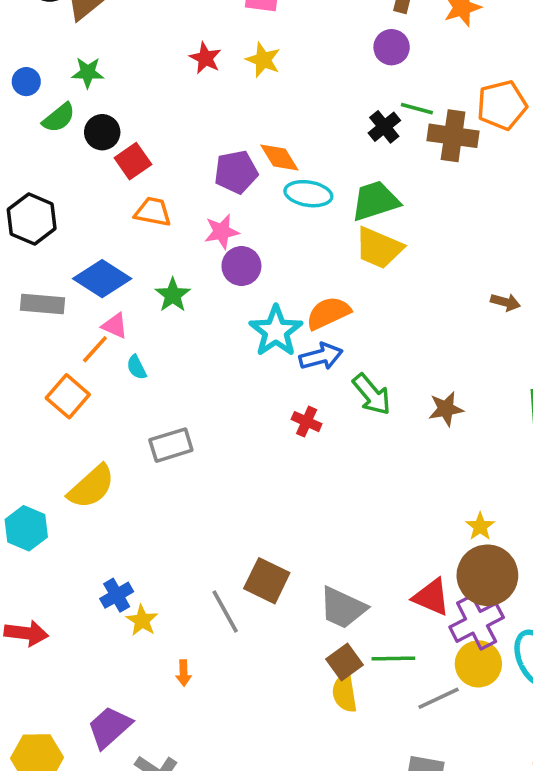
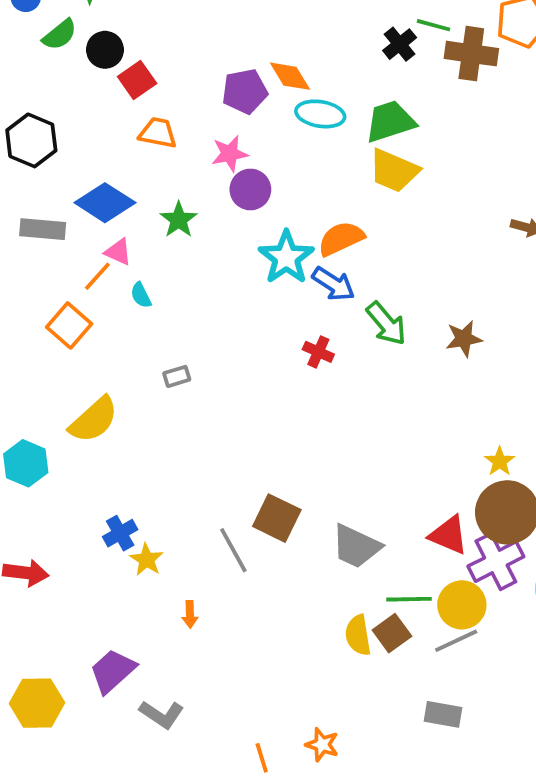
blue arrow: (321, 356) -> (333, 284), turned 48
gray rectangle: (171, 445) -> (177, 376), size x0.6
brown square: (345, 662) -> (392, 633), moved
yellow circle: (478, 664) -> (462, 605), moved

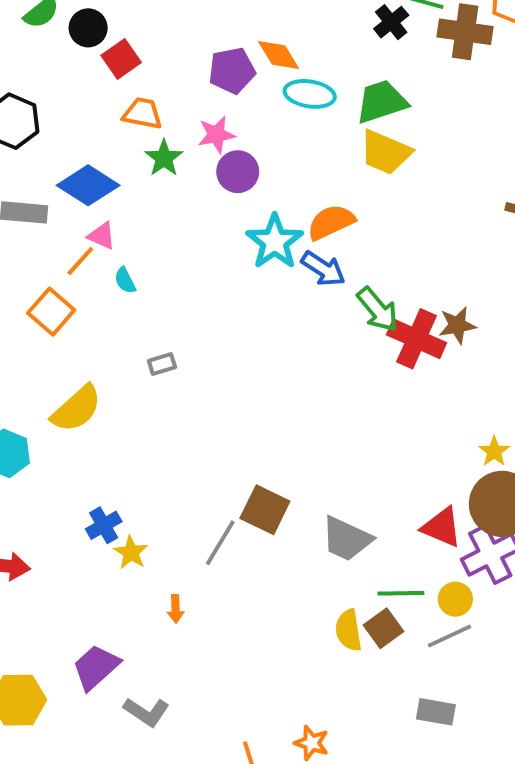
green star: (179, 220) -> (164, 158), moved
red cross: (318, 352) -> (416, 339), moved, size x1.8
gray line: (233, 550) -> (220, 543), turned 60
yellow circle: (462, 605) -> (455, 599), size x0.7

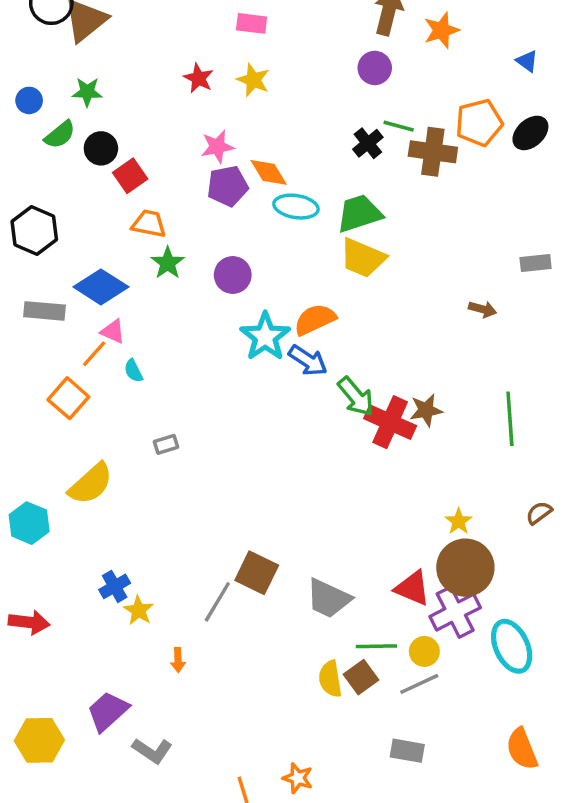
pink star: (216, 135) -> (217, 147), moved

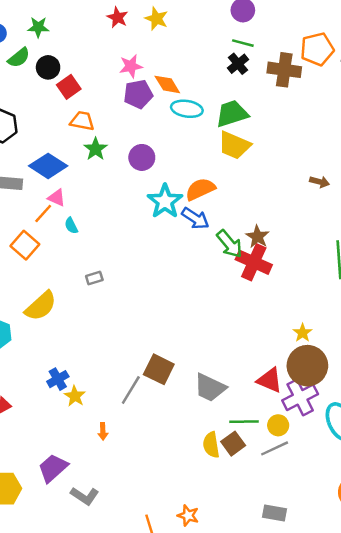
green line: (399, 126) -> (243, 43), moved
brown star: (426, 410) -> (257, 237), moved, turned -30
gray rectangle: (407, 751) -> (275, 513), moved

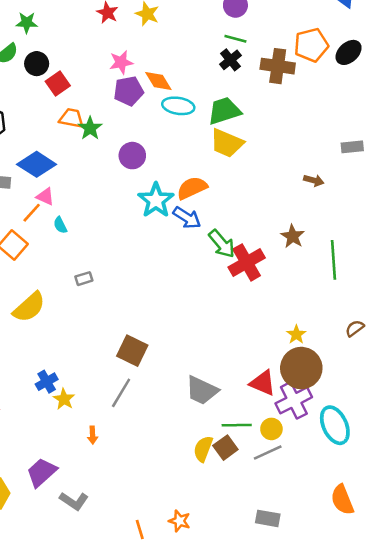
green star: (96, 149) -> (90, 128), moved
brown star: (257, 237) -> (293, 236), moved
red cross: (254, 262) -> (247, 262), turned 36
brown square: (159, 369) -> (132, 351), moved
yellow semicircle: (211, 445) -> (203, 449), turned 30

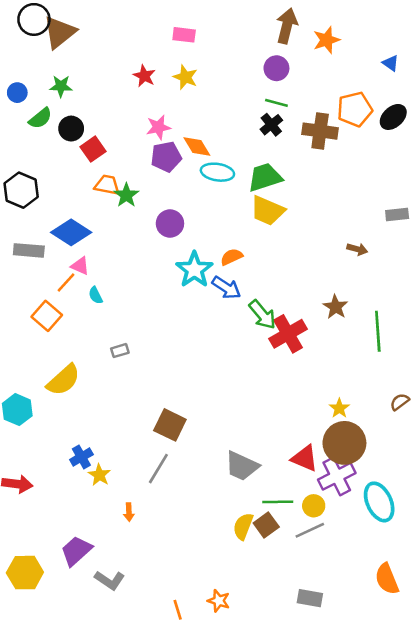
orange semicircle: (192, 188) -> (232, 257), size x0.7

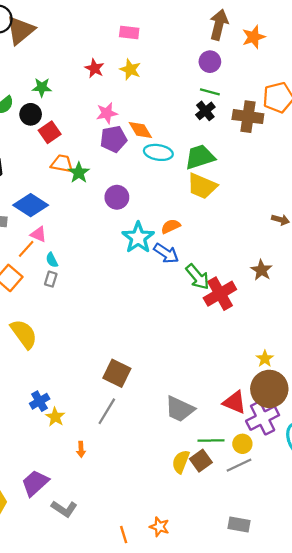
green star: (61, 86) -> (42, 87), moved
gray rectangle: (120, 351) -> (51, 279), moved, turned -56
yellow semicircle: (63, 380) -> (24, 334), turned -84

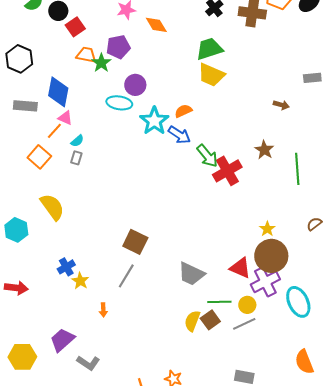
purple pentagon: (114, 139) -> (118, 47), moved
cyan ellipse: (158, 152) -> (119, 103), moved
blue diamond: (31, 205) -> (58, 92), turned 68
cyan semicircle: (52, 260) -> (77, 141), turned -104

